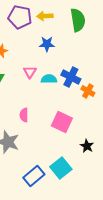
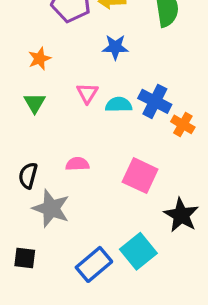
pink semicircle: (24, 115) -> (77, 164), turned 88
black star: (87, 146) -> (181, 215), size x1.5

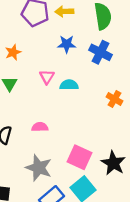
blue cross: (155, 101) -> (100, 52), moved
pink square: (140, 176) -> (79, 157), moved
gray star: (51, 208) -> (39, 168), moved

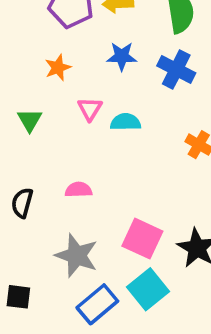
orange star: (13, 52) -> (58, 68), moved

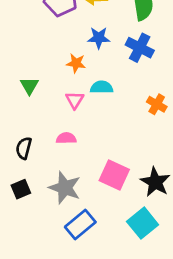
orange star: (58, 68) -> (76, 63), moved, turned 30
pink triangle: (90, 109) -> (75, 100), moved
cyan square: (148, 289) -> (143, 223), moved
black square: (18, 297) -> (21, 189), moved, turned -30

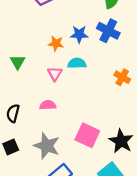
blue star: (99, 38) -> (79, 34), moved

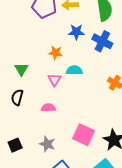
blue star: (79, 34) -> (76, 32), moved
black semicircle: (13, 113) -> (17, 97), moved
gray star: (47, 146) -> (47, 144), size x0.7

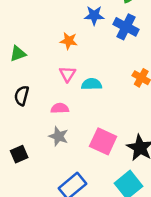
green triangle: (21, 69) -> (18, 54), moved, turned 40
cyan semicircle: (74, 70) -> (92, 84), moved
gray star: (47, 144) -> (59, 136), moved

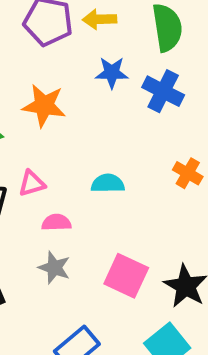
orange star: (69, 41) -> (44, 105), moved, size x1.5
pink triangle: (67, 74) -> (32, 183), moved, turned 42

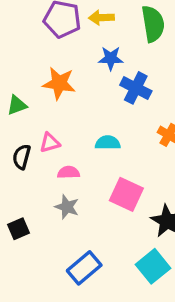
blue cross: (163, 91) -> (136, 88), moved
pink square: (126, 276) -> (126, 194), moved

